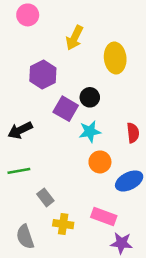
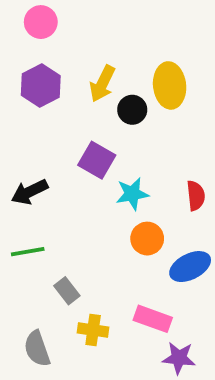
yellow arrow: (75, 38) -> (102, 84), moved
purple hexagon: (43, 74) -> (41, 85), moved
black circle: (90, 97) -> (132, 110), moved

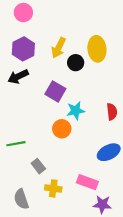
black arrow: (30, 192) -> (18, 77), moved
orange circle: (147, 239) -> (62, 129), moved

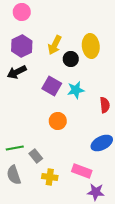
cyan star: (76, 111) -> (76, 90), moved
green line: (16, 144) -> (15, 148), moved
gray semicircle: (21, 199) -> (14, 175), moved

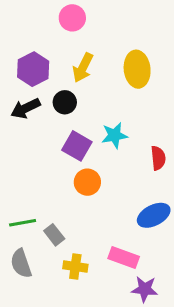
pink circle: (22, 12) -> (72, 18), moved
black circle: (71, 59) -> (65, 102), moved
purple square: (52, 86) -> (77, 146), moved

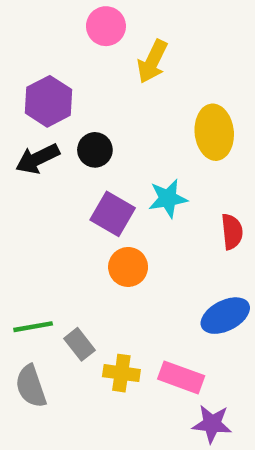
yellow arrow: (83, 68) -> (152, 62), moved
yellow ellipse: (137, 69) -> (214, 132), moved
yellow cross: (75, 266) -> (121, 373), moved

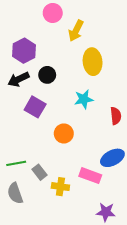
yellow ellipse: (214, 132) -> (93, 62), moved
purple square: (113, 214) -> (35, 107), moved
pink rectangle: (181, 377) -> (90, 176), moved

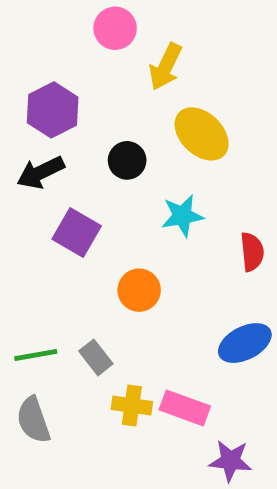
yellow ellipse: (93, 62) -> (202, 134), turned -40
black circle: (47, 75) -> (127, 160), moved
gray rectangle: (39, 172) -> (96, 357), moved
pink rectangle: (90, 176) -> (185, 408), moved

